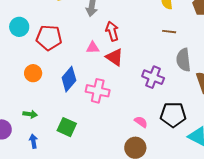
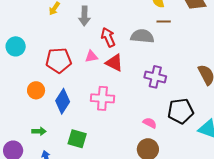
brown line: (169, 32) -> (164, 21), moved
red pentagon: (49, 38) -> (59, 60), moved
gray semicircle: (183, 60) -> (142, 36), moved, turned 110
blue diamond: (69, 79) -> (63, 101), moved

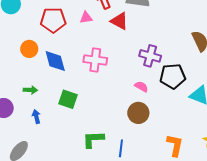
red triangle: (114, 63) -> (119, 21), moved
purple cross: (155, 77) -> (150, 56), moved
blue diamond: (63, 101) -> (55, 61), turned -50

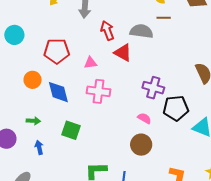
pink triangle: (86, 18) -> (90, 63), moved

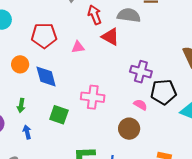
pink cross: (98, 91) -> (93, 97), moved
pink semicircle: (144, 118) -> (140, 105), moved
green arrow: (33, 121) -> (21, 105), turned 96

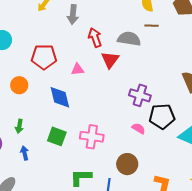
red triangle: (110, 37) -> (110, 60), turned 36
blue diamond: (46, 77) -> (60, 97), moved
pink cross: (93, 97) -> (92, 137), moved
brown circle: (129, 129) -> (127, 164), moved

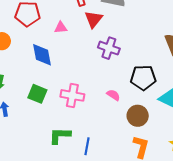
purple cross: (140, 95) -> (109, 48), moved
pink semicircle: (138, 128) -> (113, 95), moved
brown circle: (127, 164) -> (138, 116), moved

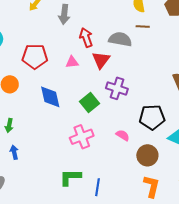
pink triangle: (61, 28) -> (72, 62), moved
green square: (37, 94) -> (89, 102), moved, turned 30
pink cross: (72, 95) -> (82, 137), turned -30

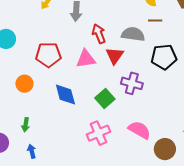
pink triangle: (72, 62) -> (86, 59), size x1.5
black pentagon: (152, 117) -> (164, 57), moved
pink semicircle: (123, 135) -> (139, 130), size x1.6

